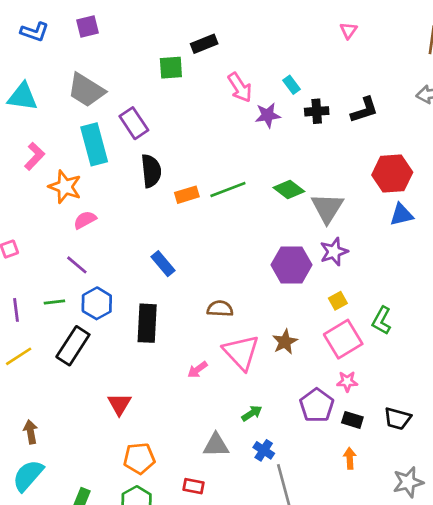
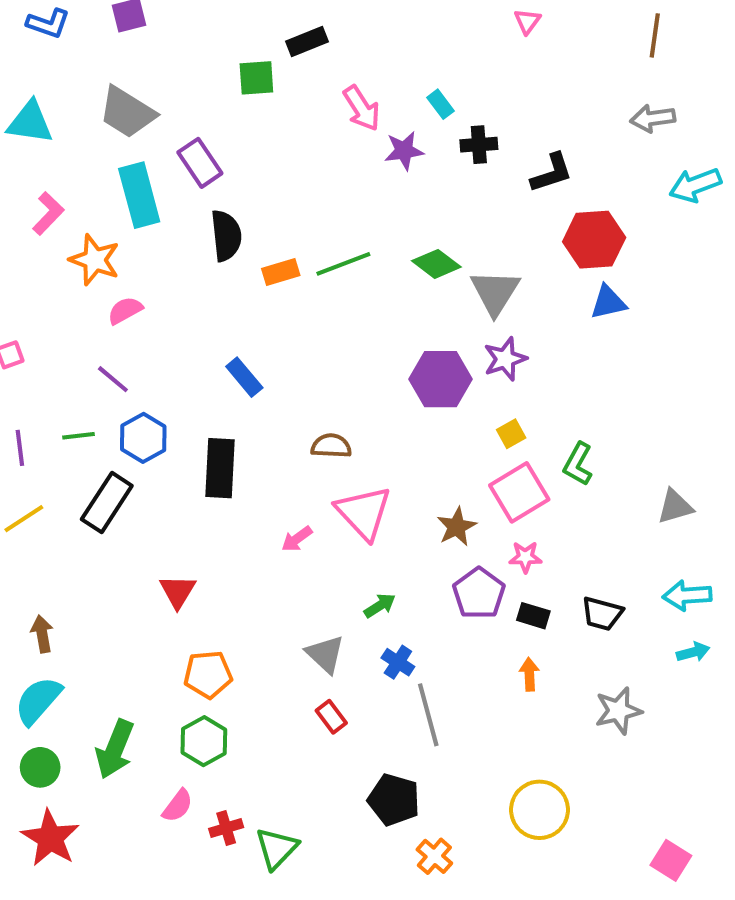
black L-shape: (364, 110) -> (552, 173), moved
brown star: (285, 342) -> (457, 527), moved
gray triangle: (216, 445) -> (325, 654), turned 44
red rectangle: (193, 486) -> (331, 717), moved, turned 42

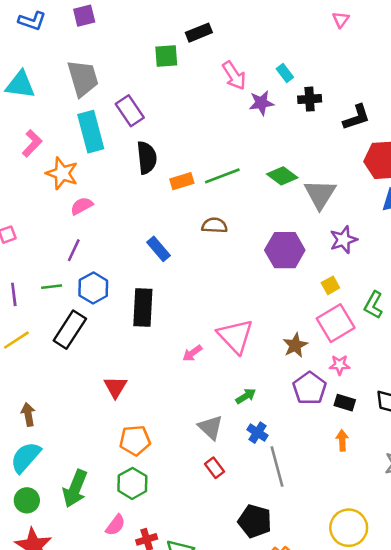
gray trapezoid: (127, 112) -> (83, 78), turned -138
purple star: (505, 359) -> (343, 240), moved
purple line: (113, 379) -> (74, 250), turned 75
brown semicircle: (331, 446) -> (214, 225), moved

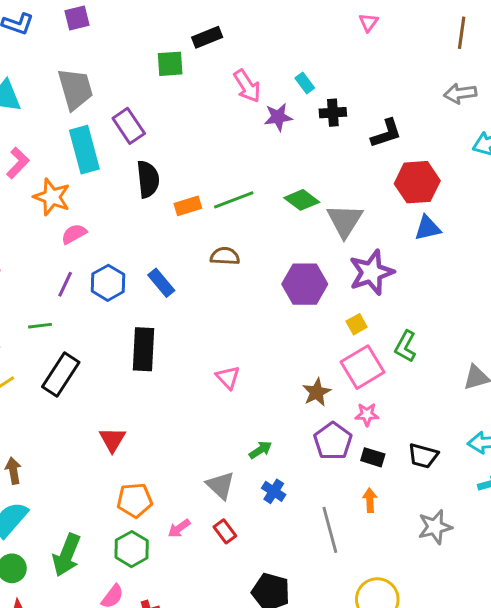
purple star: (343, 240) -> (371, 272), size x1.4
blue hexagon: (93, 288) -> (108, 283), moved
pink triangle: (235, 336) -> (228, 377), moved, size x0.6
pink arrow: (192, 353) -> (179, 528), moved
gray line: (277, 466) -> (330, 530), moved

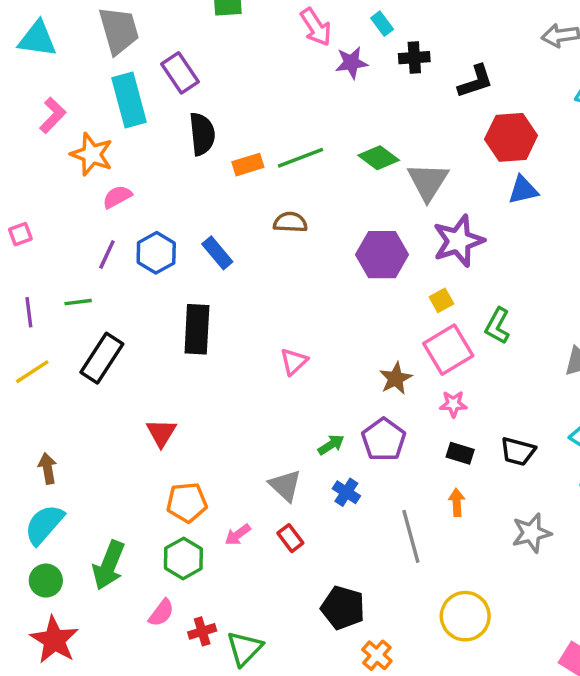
pink triangle: (228, 377) -> (294, 361), turned 30
purple pentagon: (333, 441) -> (384, 440), moved

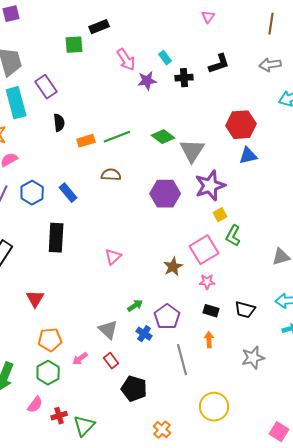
black L-shape: (475, 81) -> (219, 64), moved
black semicircle: (202, 134) -> (59, 123), size x0.7
yellow square: (441, 300) -> (220, 215), moved
purple pentagon: (384, 440) -> (167, 317), moved
black pentagon: (343, 608) -> (134, 389), moved

